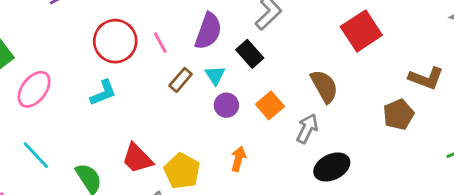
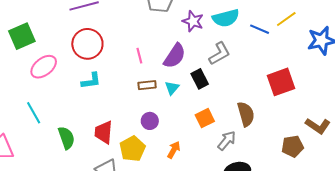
red circle: (115, 41) -> (87, 44), moved
brown rectangle: (181, 80) -> (147, 85), turned 30
purple circle: (226, 105) -> (150, 121), moved
red trapezoid: (137, 158) -> (104, 132), turned 35

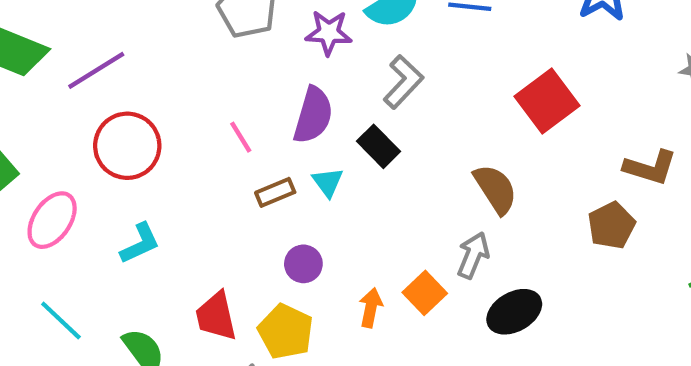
cyan L-shape: (91, 81) -> (140, 243), moved
orange square: (205, 118) -> (425, 293), moved

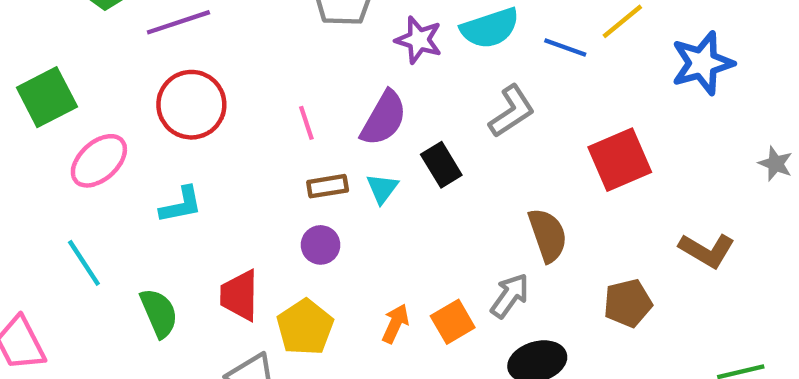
gray L-shape: (403, 82) -> (512, 111), moved
brown pentagon: (611, 225) -> (628, 303), moved
purple circle: (303, 264) -> (321, 245), moved

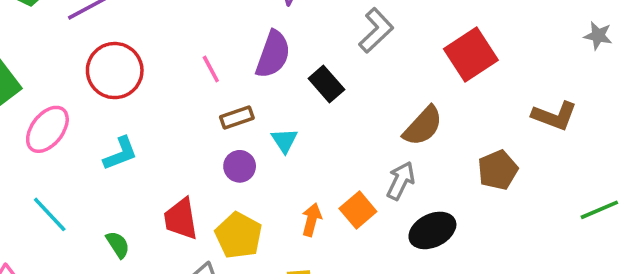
cyan triangle: (382, 188) -> (284, 140), moved
brown semicircle: (548, 235) -> (423, 126), turned 72
green semicircle: (159, 313) -> (118, 245), size x0.7

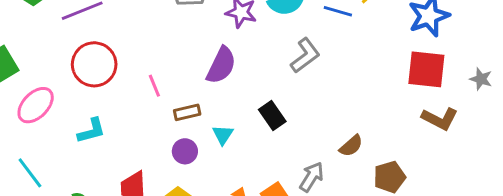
red square: (471, 54) -> (426, 69), moved, turned 33
pink line: (211, 69) -> (154, 86), moved
black rectangle: (326, 84) -> (272, 115), moved
brown L-shape: (555, 116) -> (440, 119), moved
brown semicircle: (423, 126) -> (351, 146), moved, size x0.7

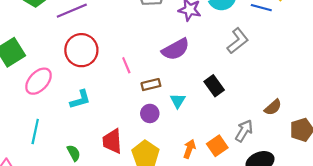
purple semicircle: (221, 65) -> (176, 49), turned 36
cyan line: (30, 173) -> (35, 131), turned 50

